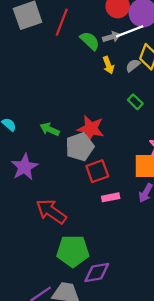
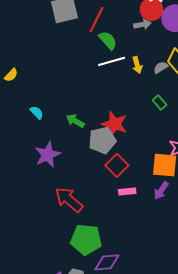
white line: (130, 31) -> (112, 61), moved
gray arrow: (112, 37) -> (142, 24), moved
green semicircle: (90, 41) -> (108, 40), moved
red square: (97, 171) -> (117, 165), turned -30

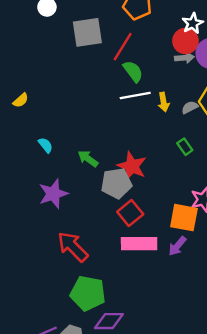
gray arrow: (142, 24) -> (184, 58), moved
pink rectangle: (127, 192) -> (139, 244), size x1.8

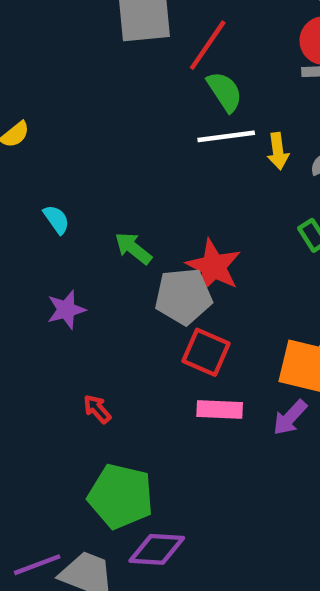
purple star: (53, 194) -> (66, 310), size x0.7
red square: (130, 213) -> (206, 352), turned -30
pink rectangle: (139, 244) -> (220, 410), size x0.7
red arrow: (73, 247) -> (97, 409), size x0.5

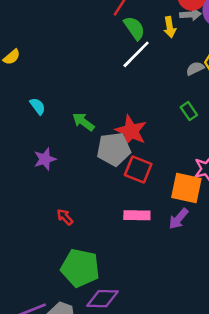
white line: (226, 136) -> (136, 54), turned -36
yellow arrow: (278, 151) -> (170, 27), moved
red square: (206, 352) -> (138, 170), moved

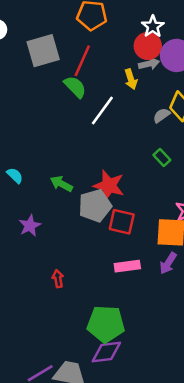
green semicircle: (134, 28) -> (75, 87), moved
red arrow: (65, 217) -> (58, 279), turned 42
green pentagon: (80, 268) -> (106, 324), moved

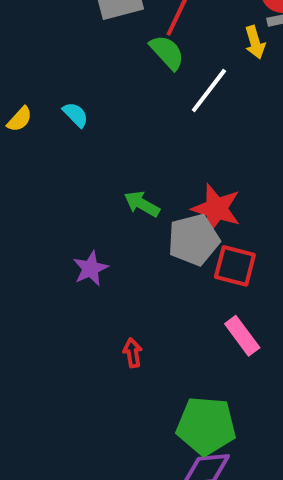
cyan semicircle: (15, 175) -> (76, 115), moved
pink rectangle: (127, 266) -> (242, 336), turned 60

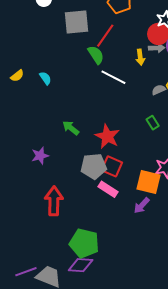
white line: (209, 91) -> (113, 77), turned 70
gray pentagon: (194, 240) -> (94, 166), moved
pink rectangle: (242, 336) -> (108, 189), moved, turned -30
red arrow: (133, 353) -> (54, 201), size x2.0

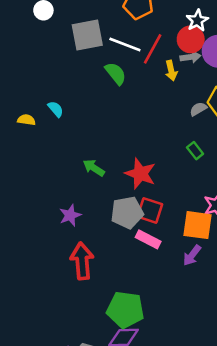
red line: (105, 36) -> (153, 49), moved
yellow semicircle: (17, 76) -> (26, 120), moved, turned -128
white line: (113, 77) -> (125, 45), moved
purple star: (40, 156) -> (70, 215), moved

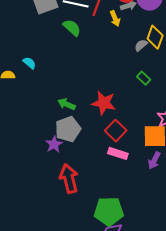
red square: (150, 210) -> (116, 131), turned 35
gray pentagon: (127, 213) -> (68, 129), moved

